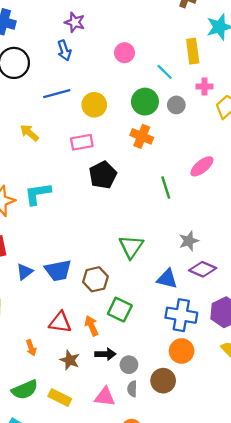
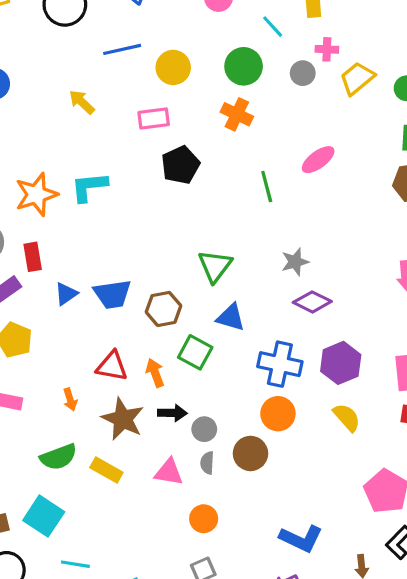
gray circle: (176, 105) -> (303, 73), moved
blue triangle: (167, 279) -> (231, 317), moved
brown star: (70, 360) -> (123, 419), size x1.5

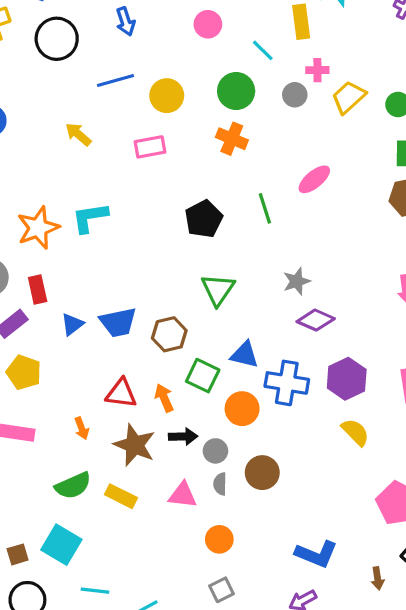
black pentagon: (181, 165) -> (204, 219), moved
blue triangle: (231, 317) -> (244, 355), moved
orange circle: (278, 414) -> (242, 409), moved

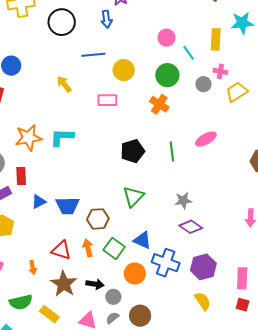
pink circle: (208, 24) -> (167, 38), moved
orange arrow: (164, 398) -> (88, 248), moved
gray semicircle: (220, 484) -> (112, 318), turned 40

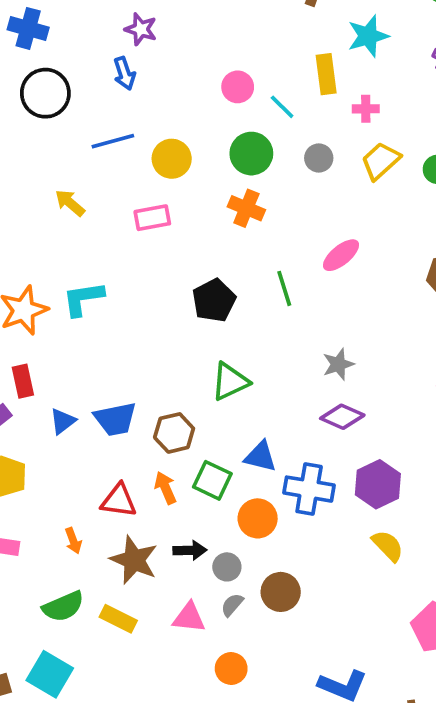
pink cross: (220, 71) -> (366, 109), moved
green triangle: (133, 197) -> (230, 382), turned 30
gray star: (183, 200) -> (338, 364), moved

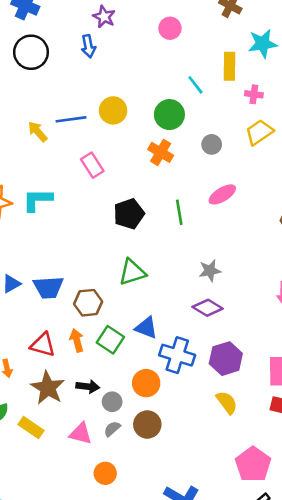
pink circle: (238, 87) -> (170, 28), moved
blue line: (113, 141) -> (71, 119), moved
gray circle: (319, 158) -> (212, 144), moved
pink rectangle: (152, 218) -> (92, 165), moved, turned 60
orange circle: (258, 518) -> (146, 383), moved

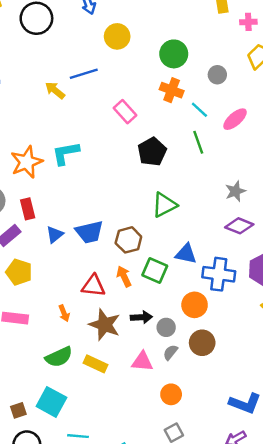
cyan line: (195, 85) -> (199, 110), moved
yellow circle: (113, 110) -> (117, 36), moved
pink rectangle: (92, 165) -> (125, 112), moved

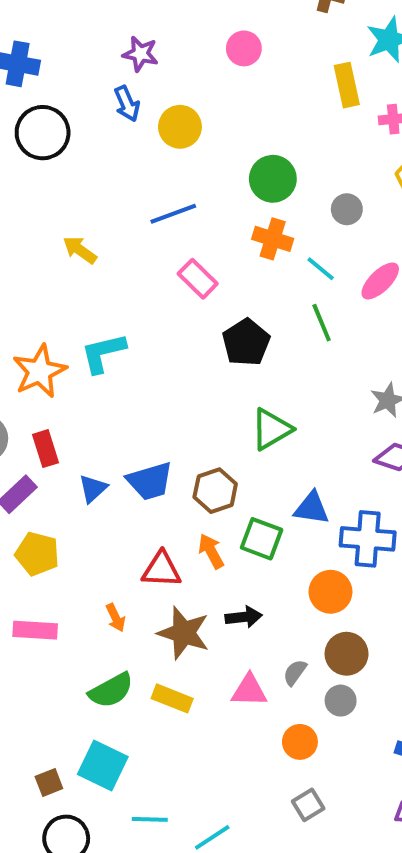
yellow circle: (117, 36) -> (180, 127), moved
blue line: (84, 74) -> (173, 214), moved
gray circle: (166, 327) -> (341, 701), moved

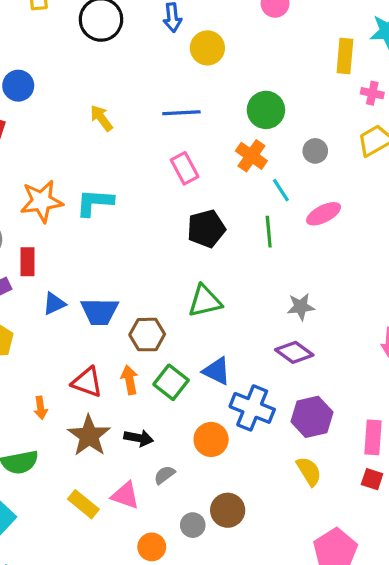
brown circle: (347, 654) -> (228, 510), moved
gray semicircle: (295, 672) -> (164, 475), moved
yellow rectangle: (172, 698) -> (83, 504), moved

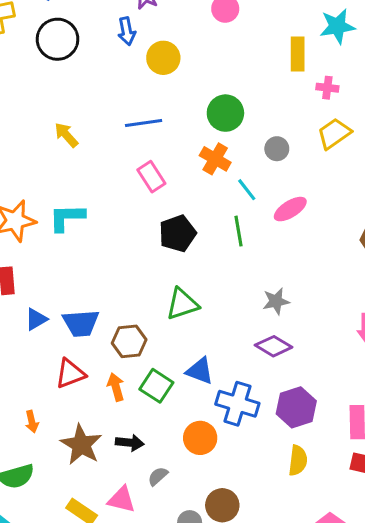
red triangle: (87, 382) -> (70, 374), moved, turned -36
yellow semicircle: (309, 471) -> (298, 460), turned 44

